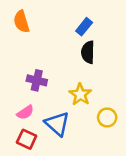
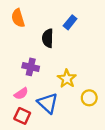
black semicircle: (88, 52) -> (48, 38), moved

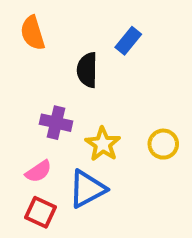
yellow star: (67, 79) -> (103, 144), moved
yellow circle: (89, 98) -> (163, 144), moved
blue triangle: (48, 103) -> (87, 189), turned 50

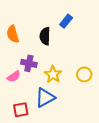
orange semicircle: (33, 33) -> (13, 34), moved
pink semicircle: (38, 171) -> (14, 76), moved
red square: (40, 212) -> (21, 110), turned -35

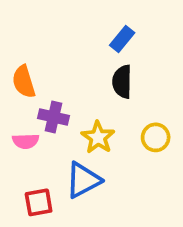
orange semicircle: (13, 34) -> (24, 82), moved
black semicircle: (45, 36) -> (122, 82), moved
pink semicircle: (14, 76) -> (26, 141), turned 32

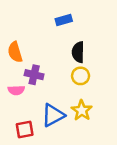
blue rectangle: (122, 39) -> (64, 20), moved, turned 35
yellow star: (98, 137) -> (82, 110), moved
yellow circle: (156, 137) -> (81, 76), moved

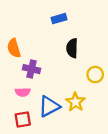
yellow circle: (81, 76) -> (95, 75), moved
pink semicircle: (16, 90) -> (23, 92), moved

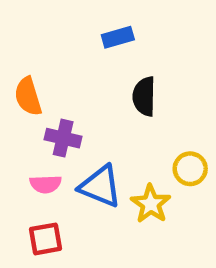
yellow circle: (95, 75) -> (190, 169), moved
blue triangle: (49, 106) -> (100, 186), moved, turned 50

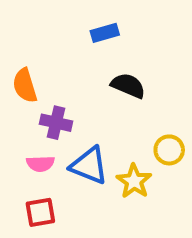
black semicircle: (144, 96) -> (128, 86), turned 112

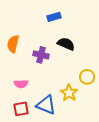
orange semicircle: (25, 86) -> (13, 44), turned 30
purple cross: (56, 123) -> (41, 55), moved
blue triangle: (89, 166) -> (46, 105), moved

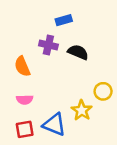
orange semicircle: (13, 44) -> (22, 66), moved, turned -36
purple cross: (41, 55) -> (48, 45), moved

